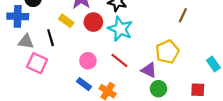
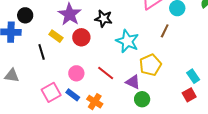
cyan star: (120, 29) -> (127, 41), moved
gray triangle: (26, 42) -> (12, 76), moved
pink square: (37, 63) -> (51, 92), moved, turned 36
red square: (198, 90) -> (189, 95), moved, turned -32

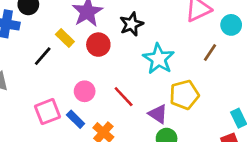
black star: (104, 19) -> (131, 24), turned 30
black line: (42, 52) -> (43, 56), turned 49

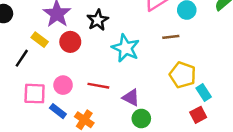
brown line: (210, 53) -> (171, 37), turned 56
yellow pentagon: (184, 95) -> (183, 75), moved, turned -30
red line: (124, 97) -> (98, 86), turned -30
pink square: (47, 112) -> (35, 94), moved, turned 30

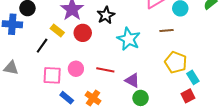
blue rectangle: (58, 111) -> (67, 98), moved

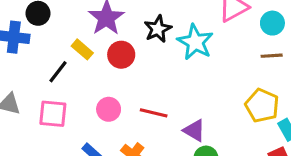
brown line: (167, 31) -> (272, 56), moved
cyan star: (129, 39) -> (195, 42), moved
pink square: (52, 75) -> (53, 114), moved

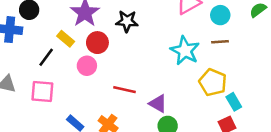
black star: (158, 29) -> (127, 21), turned 30
cyan star: (195, 42) -> (185, 51), moved
pink circle: (109, 109) -> (87, 66), moved

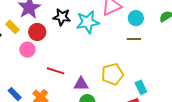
cyan star: (185, 51) -> (88, 22), moved, turned 30
yellow pentagon: (213, 82) -> (112, 74), moved, turned 30
purple triangle: (158, 103) -> (81, 84), turned -35

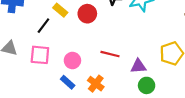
pink circle: (27, 50) -> (72, 60), moved

